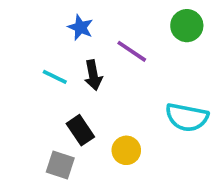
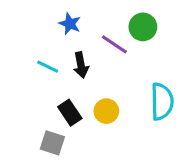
green circle: (187, 26) -> (143, 27), moved
cyan semicircle: (187, 117) -> (162, 102), turned -102
yellow circle: (126, 150) -> (106, 111), moved

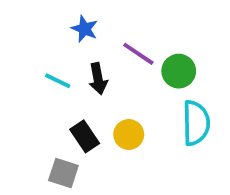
green circle: (143, 27) -> (179, 71), moved

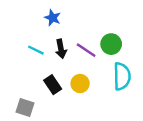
purple line: (138, 54) -> (86, 50), moved
gray square: (63, 173) -> (25, 107), moved

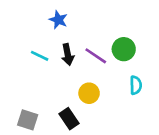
cyan semicircle: (122, 76) -> (136, 85), size x0.6
black rectangle: (53, 85) -> (69, 119), moved

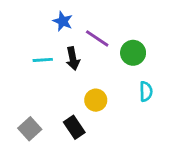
cyan line: (40, 56) -> (43, 60), turned -30
purple line: (96, 56) -> (97, 38), moved
gray square: (28, 120) -> (30, 129), turned 30

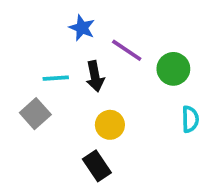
yellow circle: (96, 100) -> (110, 125), moved
gray square: (30, 129) -> (35, 114), moved

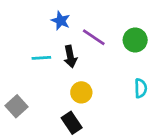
green circle: (173, 69) -> (135, 40), moved
gray square: (35, 114) -> (16, 106), moved

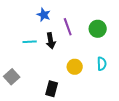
purple line: (94, 37) -> (68, 27), turned 36
yellow circle: (81, 92) -> (75, 67), moved
black rectangle: (72, 123) -> (52, 89), turned 49

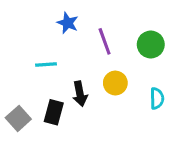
black arrow: (51, 41) -> (80, 94), moved
yellow circle: (75, 67) -> (115, 83), moved
black rectangle: (52, 89) -> (54, 112), moved

